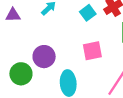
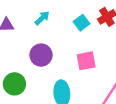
purple circle: (44, 57) -> (41, 55), moved

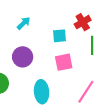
cyan square: (81, 23) -> (59, 36), moved, turned 32

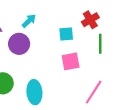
purple circle: (23, 57) -> (19, 44), moved
cyan ellipse: (42, 92) -> (34, 92), moved

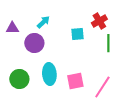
pink square: (71, 61) -> (75, 81), moved
cyan ellipse: (34, 92) -> (49, 74), moved

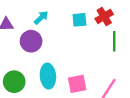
cyan square: (77, 34) -> (79, 20), moved

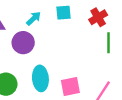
cyan square: (79, 20) -> (63, 13), moved

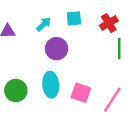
purple circle: (23, 43) -> (57, 49), moved
pink square: (70, 86) -> (81, 93), turned 30

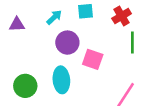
pink square: (81, 93) -> (93, 59), moved

